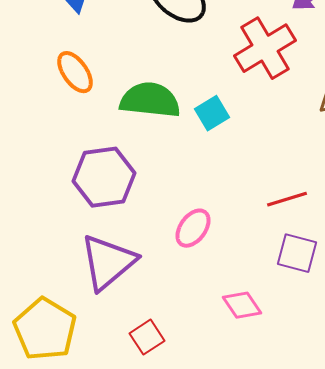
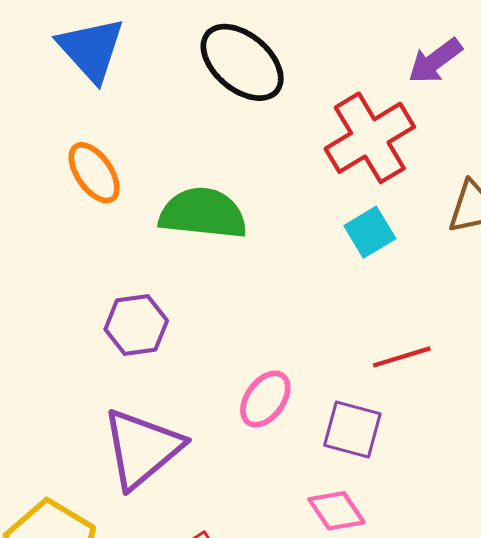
cyan square: (212, 113) -> (370, 232), moved
purple hexagon: (104, 177) -> (136, 325), size x0.7
purple square: (297, 253) -> (352, 429), moved

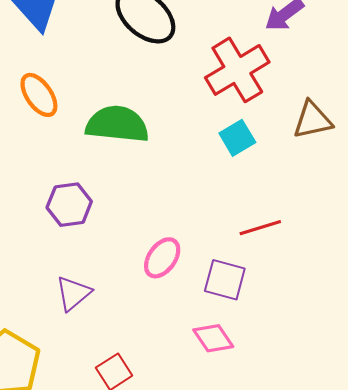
purple triangle: (142, 448) -> (73, 293), size x0.6

